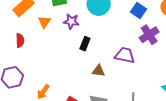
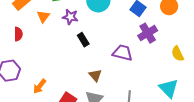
black rectangle: (85, 44) -> (83, 40), turned -56
brown triangle: (98, 71) -> (95, 75), moved, turned 40

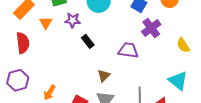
red semicircle: (18, 34) -> (23, 43), size x1.5
brown triangle: (95, 75) -> (104, 76), turned 32

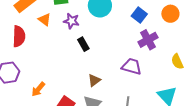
orange triangle: (46, 23) -> (44, 20), turned -32
purple trapezoid: (128, 50) -> (132, 66), moved

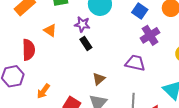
orange triangle: (44, 20) -> (50, 30), moved
purple star: (71, 21) -> (82, 24), moved
red semicircle: (19, 36) -> (29, 50), moved

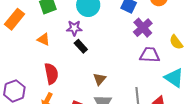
red semicircle: (29, 50) -> (51, 74), moved
purple trapezoid: (135, 63) -> (150, 55), moved

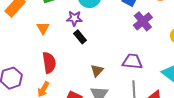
orange triangle: (44, 39) -> (43, 28), turned 32
purple trapezoid: (150, 55) -> (132, 61), moved

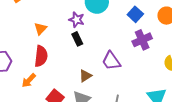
orange triangle: (43, 28) -> (41, 29), moved
purple trapezoid: (132, 61) -> (111, 61), moved, turned -145

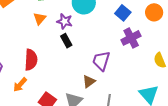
orange triangle: (41, 29) -> (40, 18), moved
purple trapezoid: (111, 61) -> (101, 61), turned 55
brown triangle: (85, 76) -> (89, 81), moved

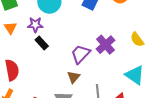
purple cross: (131, 38) -> (105, 45), moved
purple trapezoid: (101, 61) -> (81, 54), turned 40

